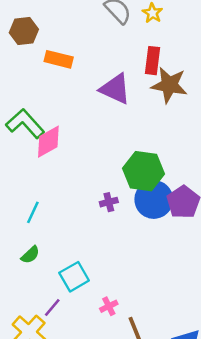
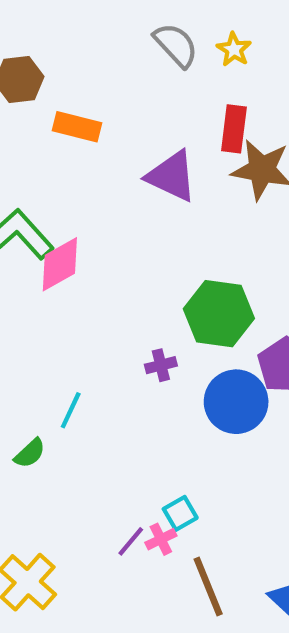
blue circle: (154, 199) -> (236, 402), moved
cyan line: (33, 212) -> (71, 410), moved
cyan square: (74, 277) -> (180, 513), moved, size x0.7
purple line: (52, 308) -> (131, 541), moved

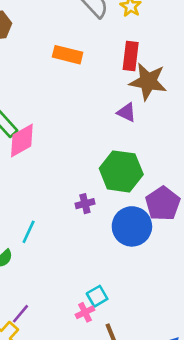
orange rectangle: (77, 127) -> (68, 55), moved
purple triangle: (172, 176) -> (127, 112), moved, size x0.6
purple line: (131, 541) -> (21, 314), moved

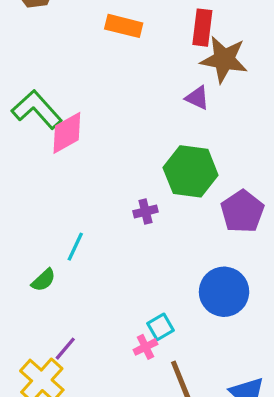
blue circle: (132, 226) -> (224, 292), moved

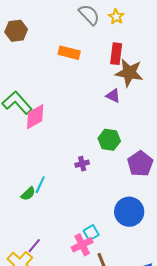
green hexagon: (191, 171) -> (109, 140), size x0.7
green semicircle: (43, 280) -> (28, 194), moved
pink cross: (145, 347) -> (82, 245), size x1.5

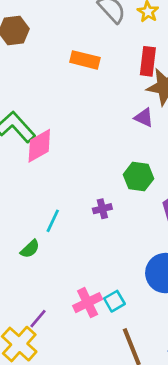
cyan line: (40, 185) -> (53, 221), moved
pink cross: (82, 245) -> (88, 303), moved

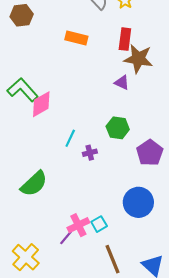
cyan line: (53, 221) -> (70, 138), moved
green semicircle: (30, 249) -> (34, 184), size x1.8
purple line: (38, 319) -> (66, 237), moved

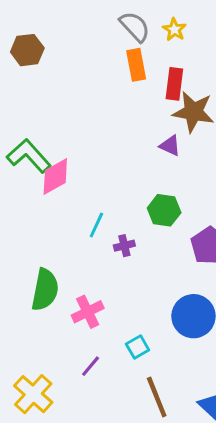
orange rectangle: (76, 38) -> (136, 65), moved, turned 65
green semicircle: (34, 184) -> (45, 290), turned -36
pink cross: (78, 225) -> (88, 312), moved

